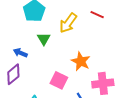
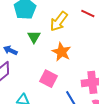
orange star: (81, 61) -> (61, 52), moved

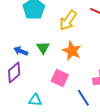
green triangle: (34, 37) -> (43, 48), moved

